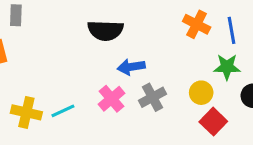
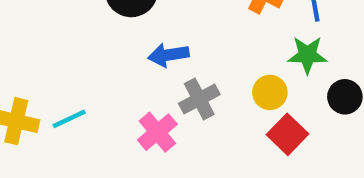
pink cross: (112, 99) -> (157, 132), moved

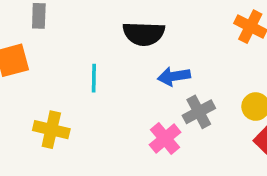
cyan line: (69, 119) -> (94, 78), moved, turned -64

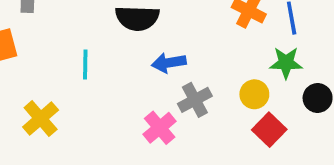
yellow cross: (51, 130) -> (41, 118), turned 36

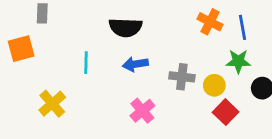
blue arrow: (169, 63) -> (135, 64), moved
gray cross: (195, 100) -> (182, 77), moved, turned 35

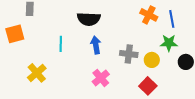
blue arrow: (135, 64) -> (96, 45), turned 90
red square: (226, 112) -> (148, 86), moved

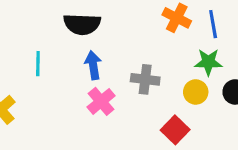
yellow circle: (152, 60) -> (196, 92), moved
pink cross: (101, 78) -> (101, 101), moved

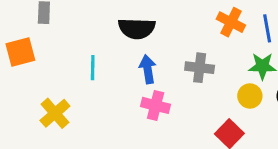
gray cross: (145, 79) -> (200, 68), moved
pink cross: (101, 101) -> (156, 105), turned -36

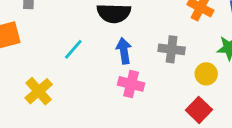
cyan line: (93, 68) -> (73, 49), turned 40
yellow circle: (250, 96) -> (206, 74), moved

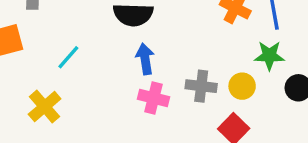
cyan line: (73, 49) -> (68, 57), moved
gray cross: (172, 49) -> (201, 86), moved

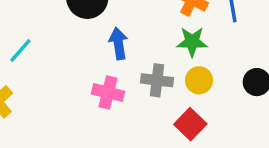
green star: (269, 55) -> (192, 42), moved
blue arrow: (145, 59) -> (118, 44), moved

